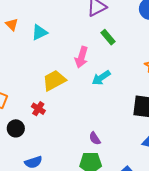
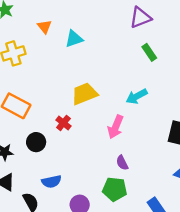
pink arrow: (81, 57) -> (116, 127), moved

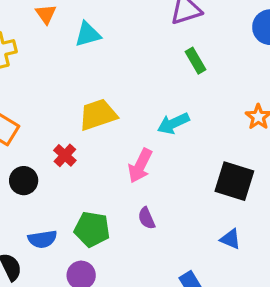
green pentagon: (115, 189) -> (92, 229), moved

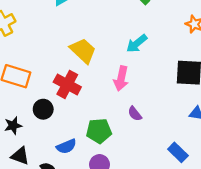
yellow trapezoid: (98, 115) -> (83, 51), turned 76
red cross: (65, 155) -> (67, 84), size x1.6

